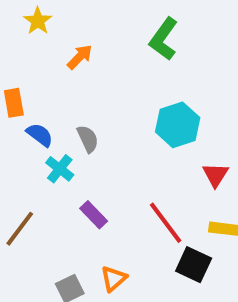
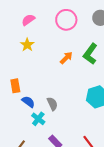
orange arrow: (80, 57) -> (66, 58), moved

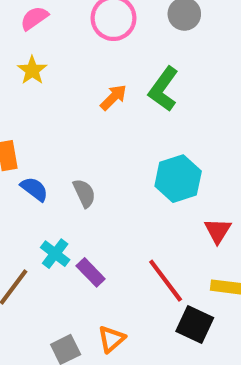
cyan cross: (38, 119) -> (55, 254), moved

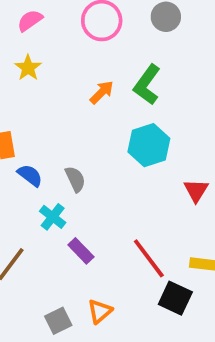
cyan hexagon: (178, 179) -> (149, 145), moved
red triangle: (218, 231) -> (196, 190), moved
cyan cross: (55, 254) -> (53, 217), moved

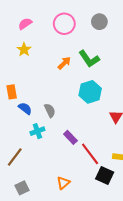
green L-shape: (147, 85) -> (89, 59), turned -70
cyan cross: (53, 217) -> (37, 131), turned 32
purple rectangle: (81, 251) -> (70, 137), moved
gray square: (58, 321) -> (22, 188), moved

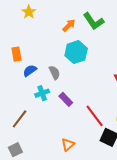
cyan hexagon: (90, 92) -> (76, 52), moved
blue semicircle: (25, 108) -> (30, 71), turned -72
purple rectangle: (70, 137) -> (66, 99), moved
gray square: (22, 188) -> (15, 150), moved

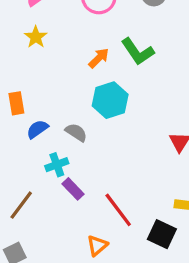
gray semicircle: (54, 73) -> (76, 132), turned -32
purple rectangle: (66, 99) -> (73, 189), moved
red line: (95, 116) -> (118, 210), moved

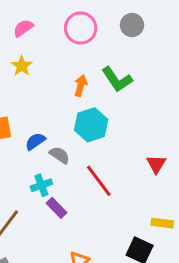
orange arrow: (99, 58) -> (81, 85), turned -30
blue semicircle: (37, 129) -> (35, 141), moved
red line: (118, 210) -> (99, 181), moved

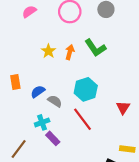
yellow star: (22, 66) -> (48, 51), moved
cyan hexagon: (91, 125) -> (86, 89), moved

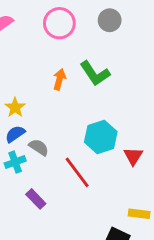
yellow star: (48, 51) -> (15, 107), moved
cyan hexagon: (86, 89) -> (101, 137), moved
cyan cross: (42, 122) -> (15, 162), moved

